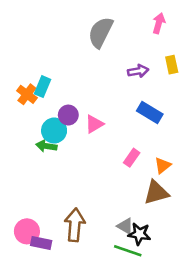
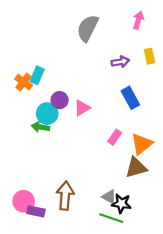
blue rectangle: (150, 112) -> (130, 98), turned 30
orange triangle: (163, 165) -> (142, 144), size x1.5

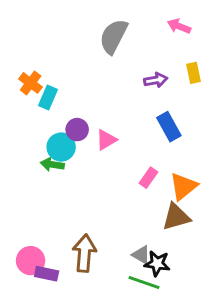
pink arrow: (138, 20) -> (179, 26), turned -84
orange cross: (24, 82) -> (31, 83), moved

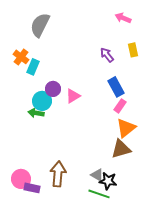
gray semicircle: (114, 36) -> (40, 25), moved
purple arrow: (156, 80) -> (107, 55), turned -119
pink rectangle: (148, 178) -> (120, 106), moved

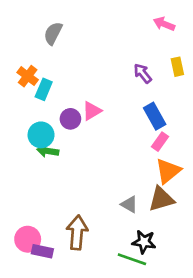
gray semicircle: (40, 25) -> (53, 33), size x0.7
pink triangle: (73, 96) -> (92, 111), moved
cyan circle: (42, 101) -> (41, 135), moved
gray triangle: (97, 175) -> (129, 204), moved

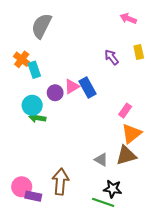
gray semicircle: (53, 33) -> (42, 26), size x1.4
cyan rectangle: (44, 89) -> (34, 70), turned -42
blue rectangle: (155, 116) -> (88, 88), moved

